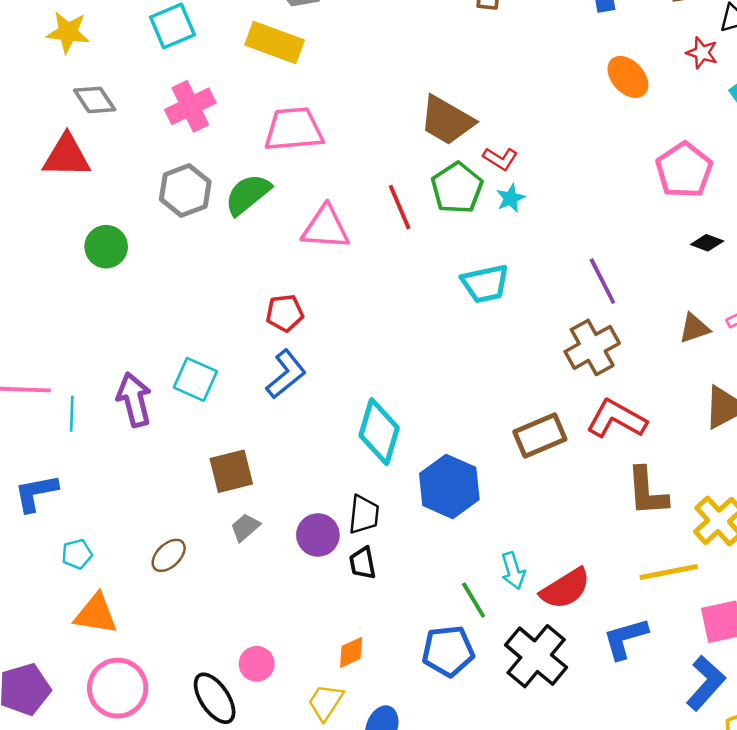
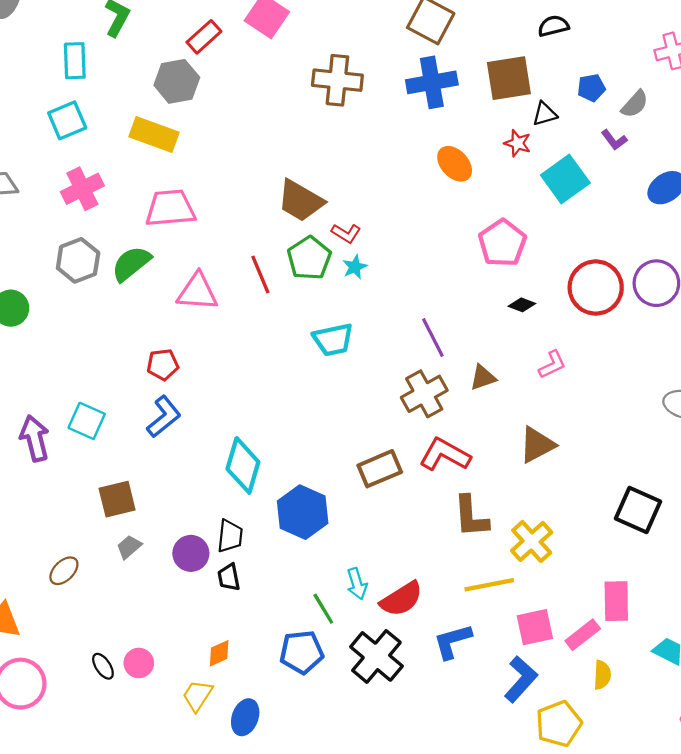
brown triangle: (694, 328) -> (483, 378), moved
black ellipse: (215, 698) -> (103, 666), moved, size x0.6

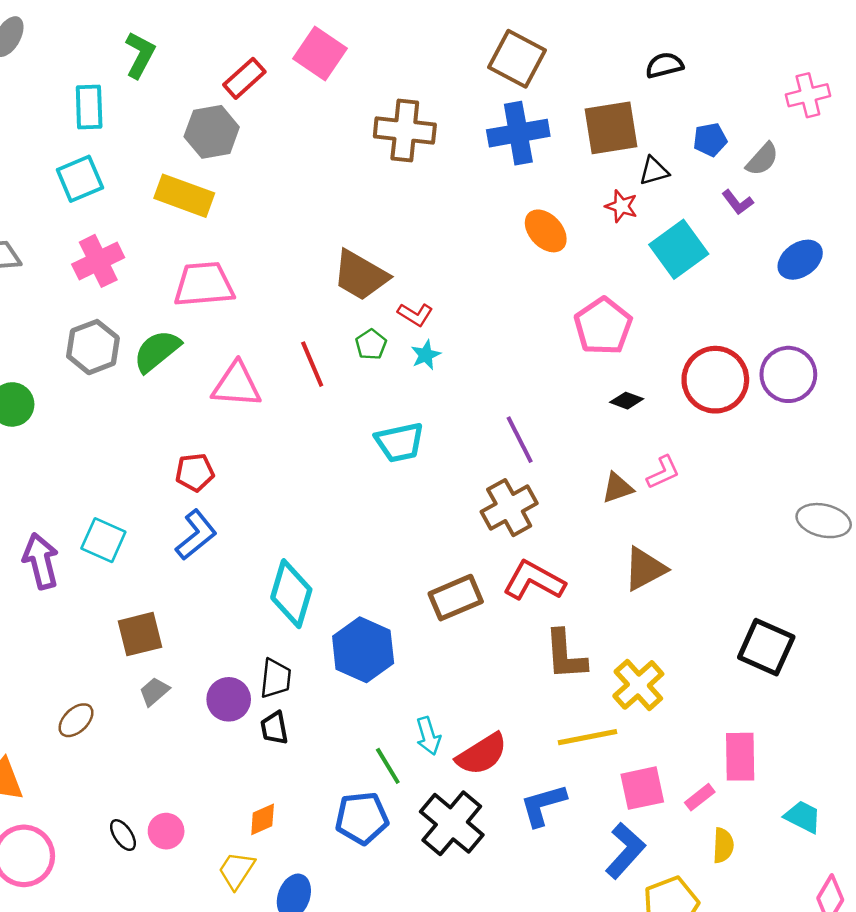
green pentagon: (309, 258) -> (371, 344), size x0.6
brown triangle: (483, 378) -> (617, 488), moved
pink rectangle: (583, 635) -> (700, 797), size x0.7

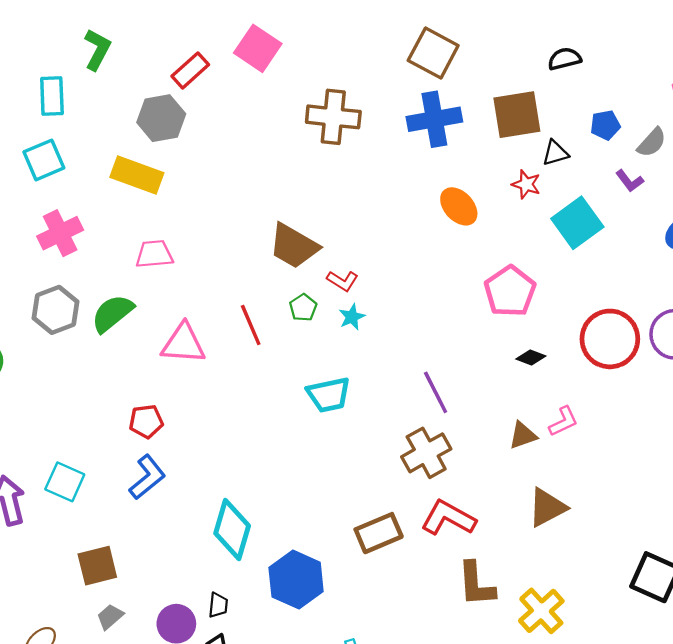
pink trapezoid: (204, 284) -> (154, 254), size x0.7
black trapezoid: (276, 678) -> (218, 605), size x0.7

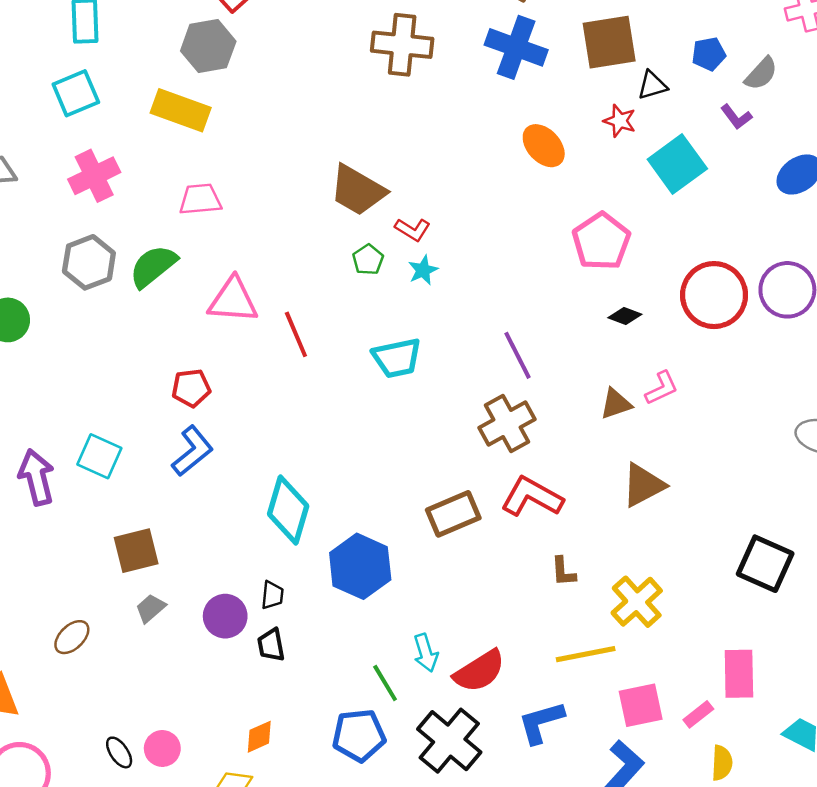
blue cross: (434, 119) -> (516, 47), turned 30
red line: (251, 325) -> (296, 334), moved
brown L-shape: (476, 584) -> (563, 572), size x0.6

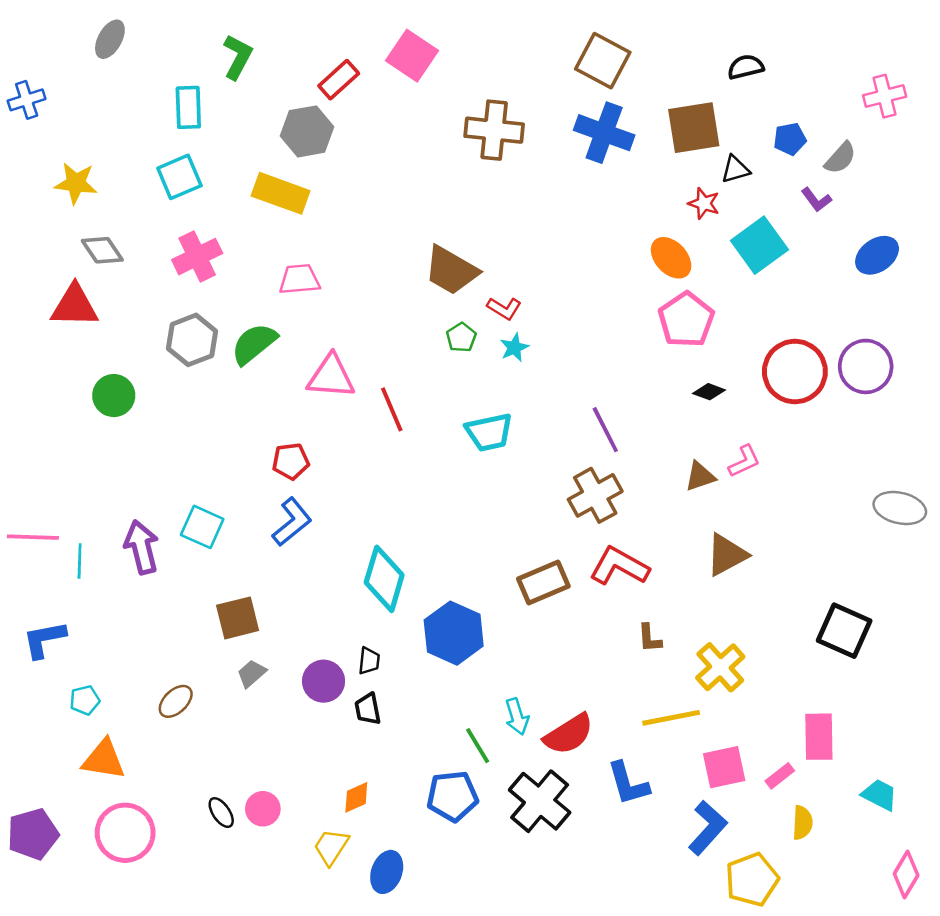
orange ellipse: (544, 146) -> (671, 258), moved
blue L-shape: (541, 722) -> (628, 783), turned -90

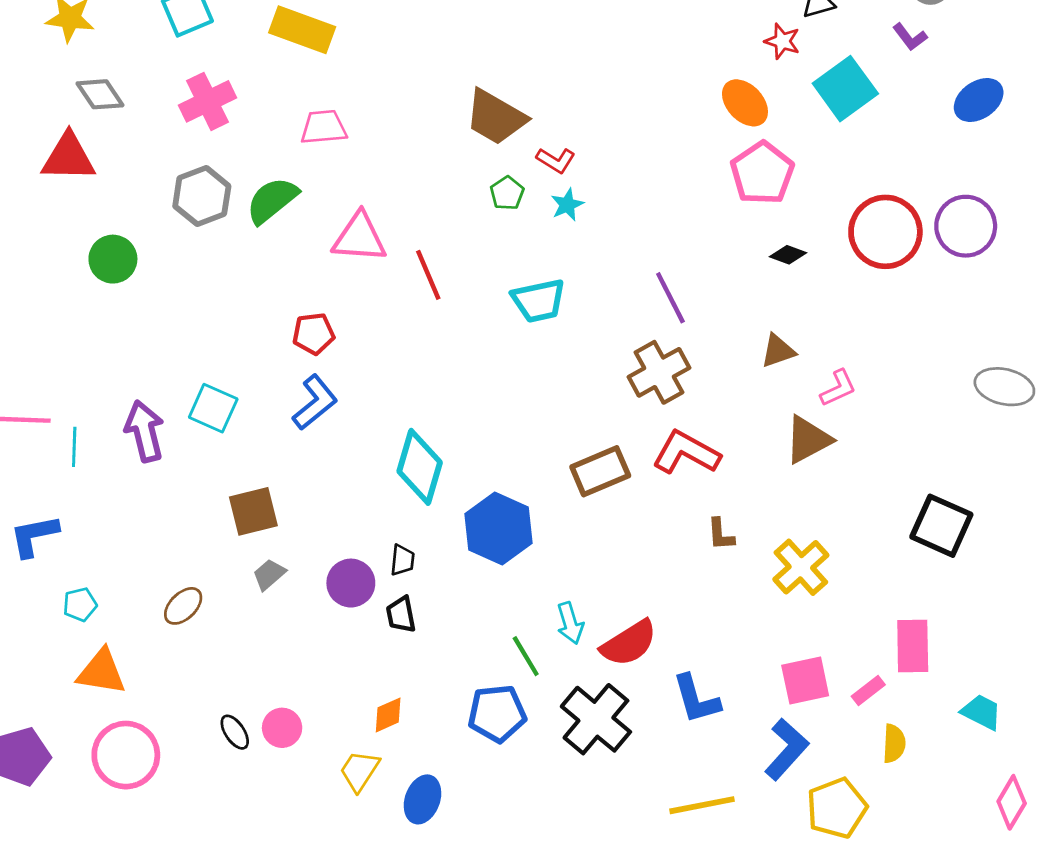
pink L-shape: (744, 461) -> (838, 388), moved
yellow line: (671, 718) -> (702, 805), moved

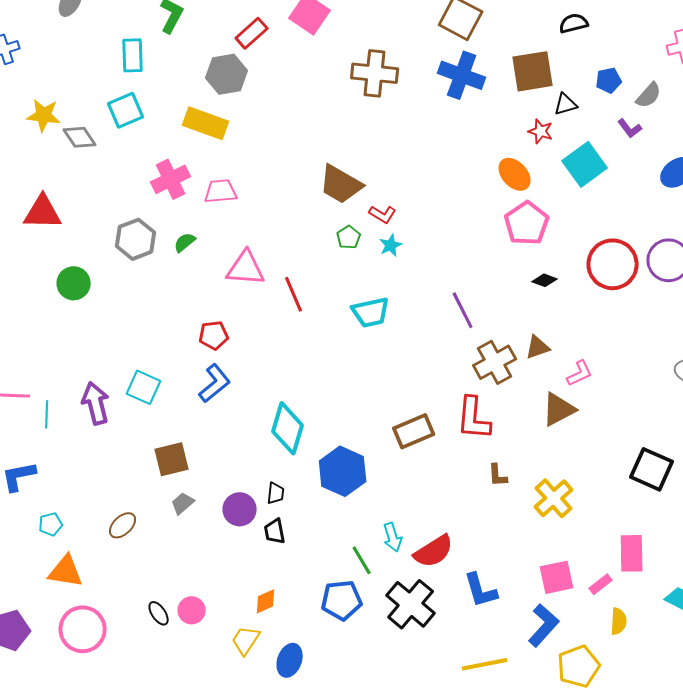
gray diamond: (100, 94) -> (80, 137), moved
pink cross: (208, 101) -> (171, 179), moved
green semicircle: (272, 200) -> (185, 242), size x0.6
brown cross: (659, 372) -> (495, 362), moved
red L-shape: (686, 453) -> (474, 418), turned -114

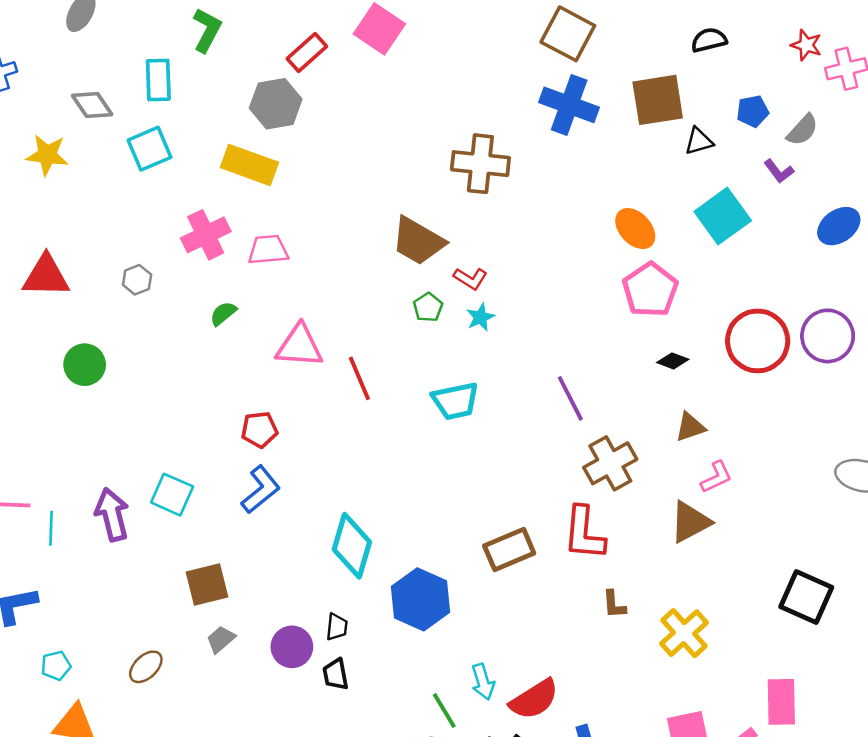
brown cross: (375, 73) -> (480, 164), moved
red star: (541, 131) -> (806, 45), moved
gray diamond: (80, 137) -> (92, 105), moved
gray hexagon: (136, 239) -> (137, 280), moved, size x0.6
brown triangle: (538, 347) -> (690, 427), moved

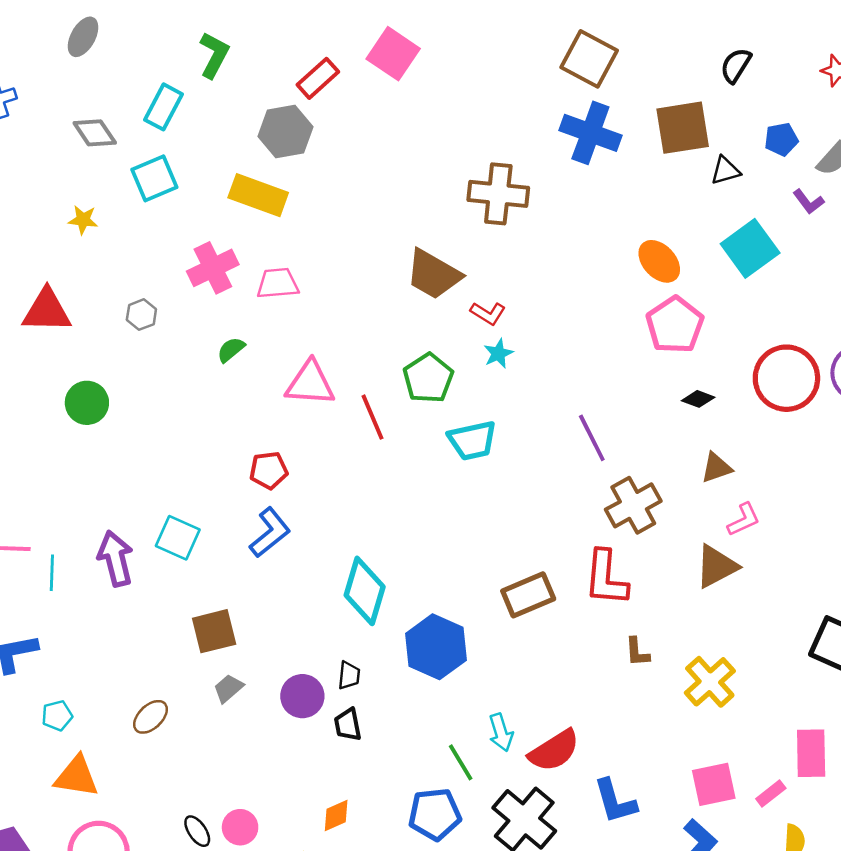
black semicircle: (709, 40) -> (736, 65), turned -44
cyan rectangle: (158, 80) -> (163, 107), turned 30
yellow star: (47, 155) -> (83, 220), moved, size x0.7
green pentagon: (428, 307) -> (428, 378), moved, size x1.6

